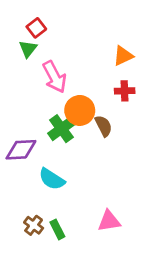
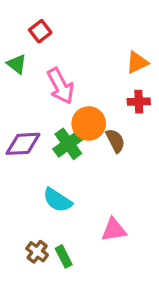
green triangle: (28, 49) -> (17, 64), moved, turned -30
purple diamond: (21, 150) -> (23, 144), moved
pink triangle: (109, 221) -> (114, 230), moved

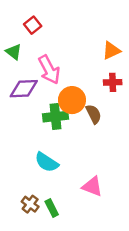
purple diamond: (23, 144) -> (24, 89), moved
green cross: (68, 144) -> (55, 117), turned 30
pink triangle: (114, 230) -> (92, 186), turned 30

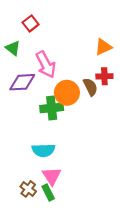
brown semicircle: (94, 114) -> (90, 87), moved
cyan semicircle: (47, 162) -> (43, 150), turned -35
pink triangle: (92, 186) -> (52, 176), moved, turned 36

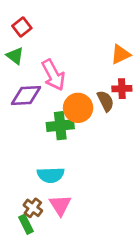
red square: (31, 23) -> (22, 27), moved
brown cross: (28, 189) -> (33, 208), moved
green rectangle: (48, 192) -> (26, 224), moved

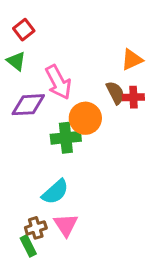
brown semicircle: (105, 101) -> (115, 93), moved
cyan semicircle: (51, 175) -> (55, 192), turned -40
brown cross: (33, 208) -> (36, 228), turned 36

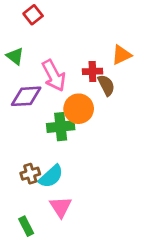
red square: (24, 30) -> (33, 15), moved
red cross: (133, 97) -> (92, 71), moved
brown cross: (36, 228) -> (30, 174), moved

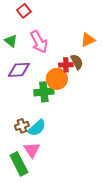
red cross: (92, 71) -> (66, 65), moved
pink arrow: (54, 76) -> (39, 42), moved
pink triangle: (61, 207) -> (32, 150), moved
green rectangle: (26, 226) -> (19, 164), size x1.6

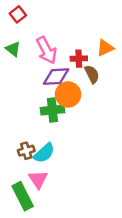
red square: (24, 11) -> (18, 14), moved
red cross: (66, 65) -> (79, 59), moved
purple diamond: (19, 70) -> (56, 77), moved

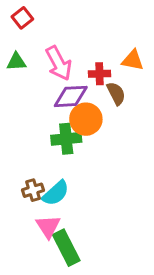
orange triangle: (105, 48) -> (133, 60), turned 36
green triangle: (13, 49) -> (16, 62), turned -42
green rectangle: (23, 196) -> (66, 248), moved

